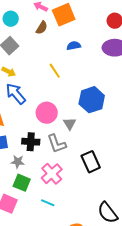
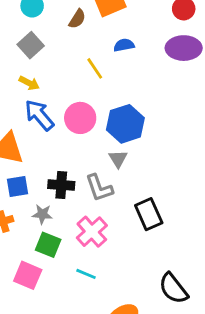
yellow line: (55, 71) -> (95, 68), moved
blue hexagon: (92, 100) -> (125, 124), moved
pink circle: (47, 113) -> (80, 118), moved

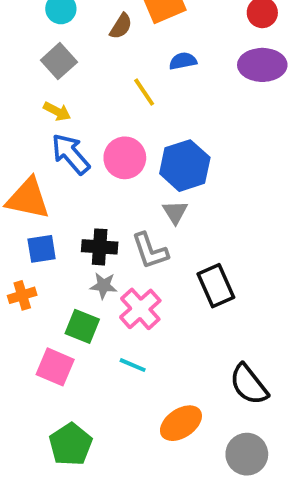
gray star: (42, 214) -> (104, 286), moved

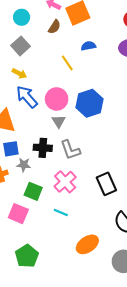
gray triangle: (175, 212) -> (59, 121), moved
gray star: (104, 286) -> (24, 165), moved
black rectangle: (216, 286) -> (106, 184), moved

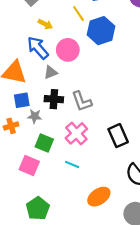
yellow arrow: (19, 74) -> (45, 24), moved
blue hexagon: (89, 103) -> (101, 31), moved
gray triangle: (59, 121) -> (51, 72), moved, turned 40

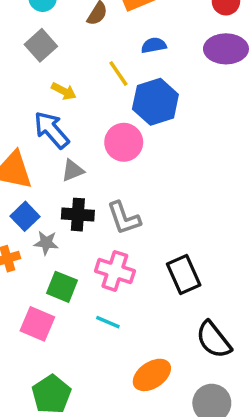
pink circle: (68, 50) -> (124, 142), moved
blue square: (22, 100) -> (25, 216), turned -35
pink cross: (76, 133) -> (115, 271), turned -30

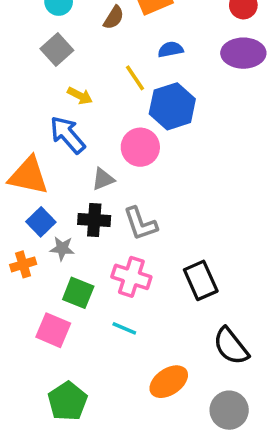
gray triangle: (73, 170) -> (103, 179), moved

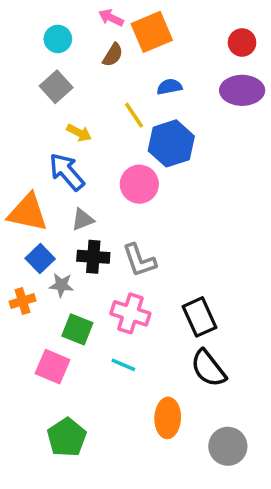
gray triangle: (103, 179) -> (83, 220), moved
black semicircle: (231, 346) -> (208, 368), moved
orange ellipse: (169, 382) -> (168, 418), turned -54

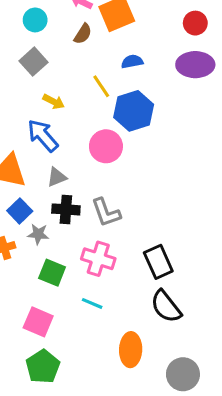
pink square: (53, 367) -> (38, 322), moved

